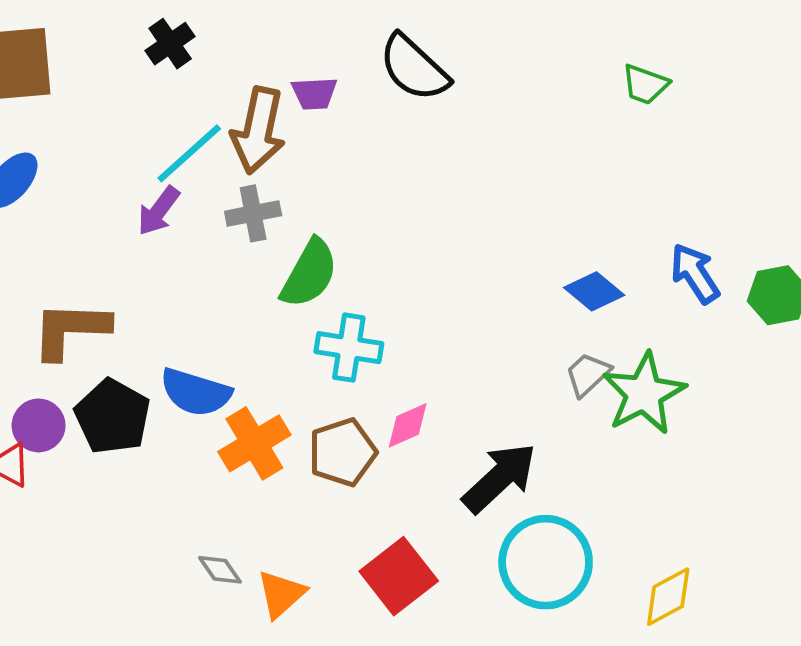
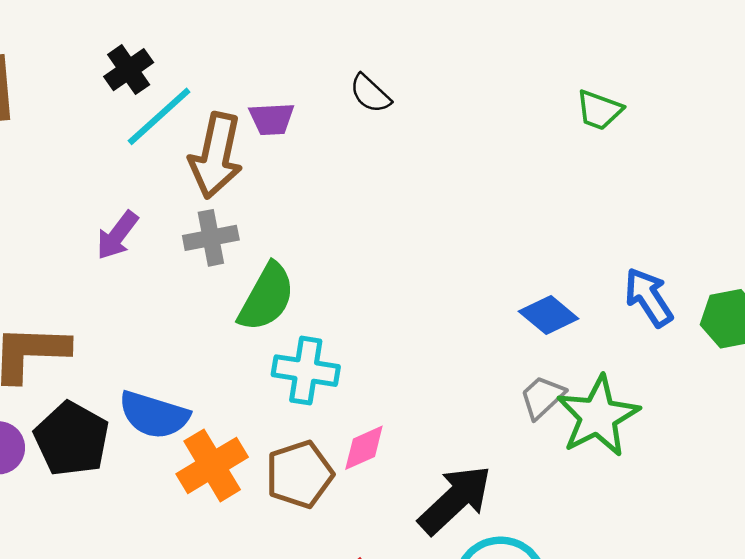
black semicircle: (414, 68) -> (370, 94), size x0.6
cyan line: (189, 153) -> (159, 116), moved

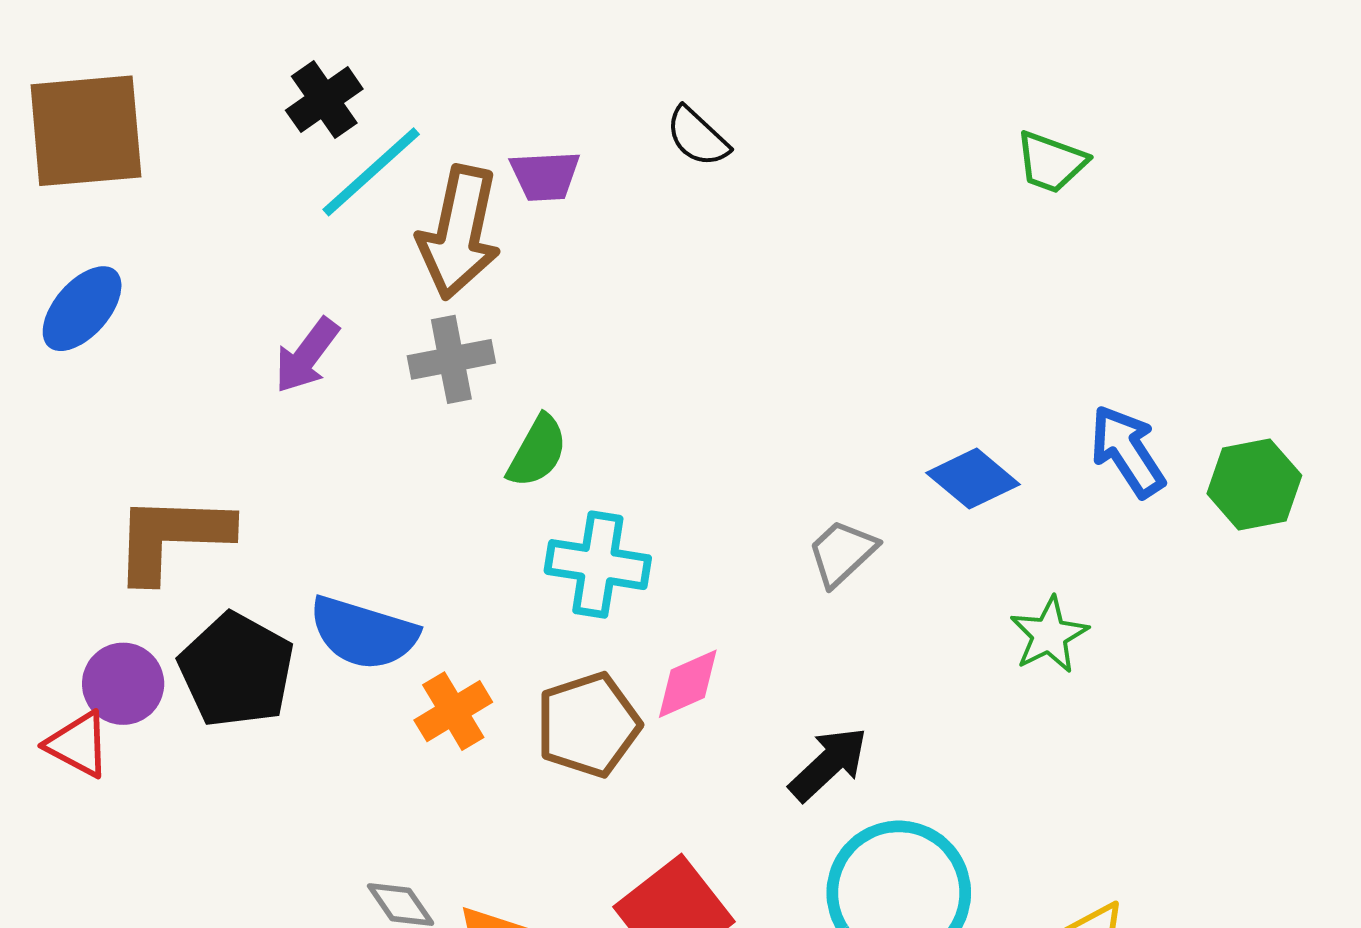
green semicircle: (267, 297) -> (537, 451), size x0.7
gray trapezoid: (542, 397) -> (842, 553), moved
green star: (598, 416) -> (1049, 635), size x0.6
orange cross: (212, 465) -> (453, 711), size x0.7
black arrow: (455, 500) -> (828, 764), size x0.7

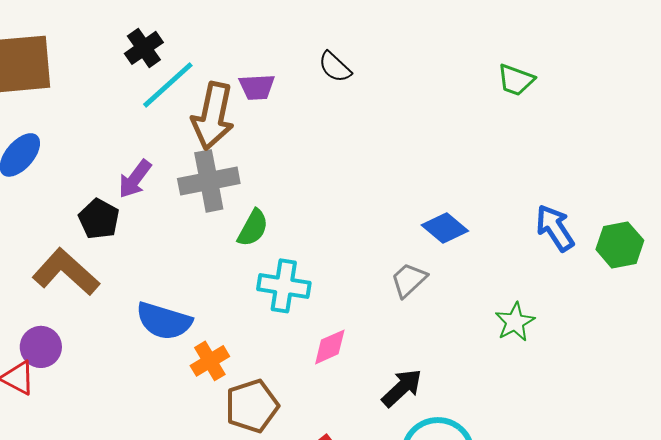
gray cross: (451, 359) -> (209, 181), size x1.4
blue diamond: (973, 479) -> (445, 228), moved
brown L-shape: (172, 537) -> (66, 272), turned 40
black pentagon: (236, 670) -> (99, 219), moved, size x0.7
brown pentagon: (588, 725) -> (252, 406), moved

